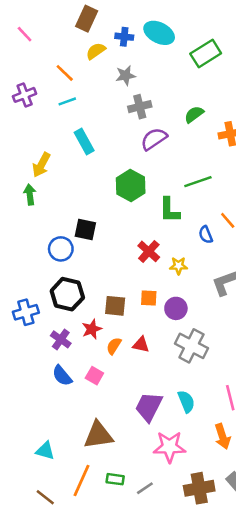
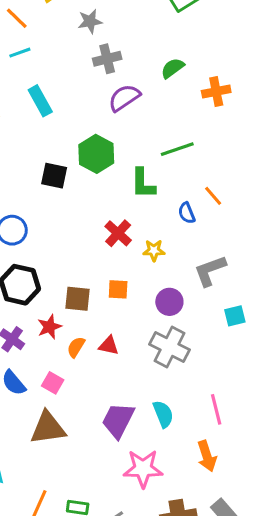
black square: (85, 229) -> (54, 176), moved
purple circle: (176, 308) -> (169, 302), moved
brown triangle: (98, 435) -> (48, 428), moved

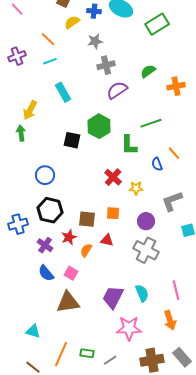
red triangle: (109, 345) -> (107, 240), moved

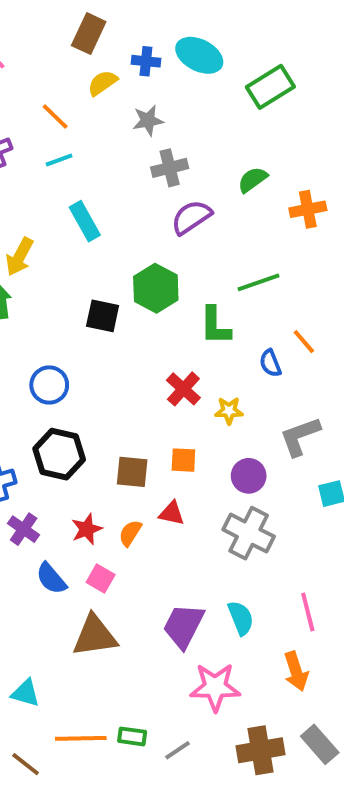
red star: (69, 237) -> (87, 529), moved
purple cross: (45, 245) -> (24, 529), moved
orange line: (61, 354) -> (81, 738), turned 65

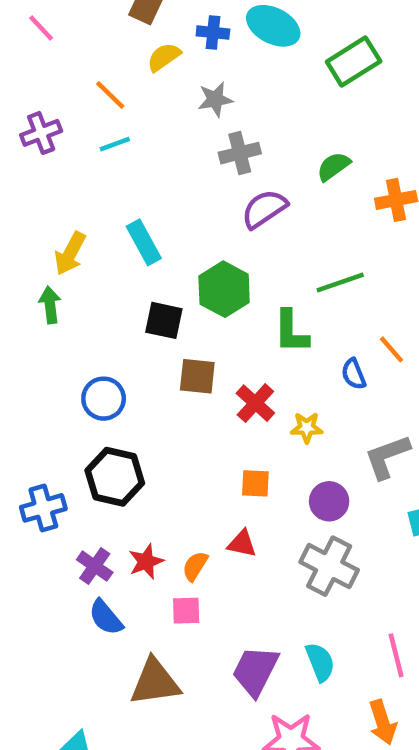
cyan rectangle: (85, 221) -> (144, 242), moved
brown square: (132, 472) -> (197, 376), moved
purple cross: (24, 529) -> (95, 566), moved
pink square: (101, 578) -> (186, 611), moved, turned -32

